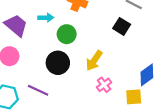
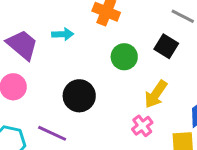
green circle: (67, 34) -> (124, 57), moved
yellow arrow: (94, 61) -> (156, 94), moved

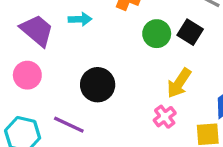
green circle: (124, 57) -> (157, 34), moved

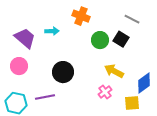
yellow arrow: (179, 83) -> (114, 71), turned 84
purple line: (69, 125) -> (45, 97), turned -36

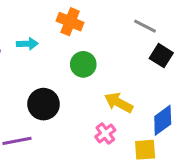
black square: (121, 39) -> (161, 56), moved
green circle: (100, 40) -> (83, 64), moved

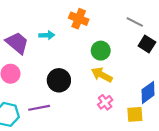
green circle: (83, 64) -> (101, 51), moved
yellow arrow: (119, 103) -> (102, 75), moved

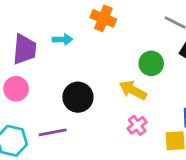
purple trapezoid: (17, 43) -> (24, 49), turned 55
green circle: (101, 51) -> (151, 63), moved

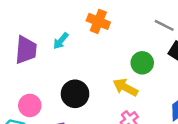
cyan arrow: (62, 39) -> (61, 41), turned 132
pink circle: (16, 89) -> (30, 105), moved

